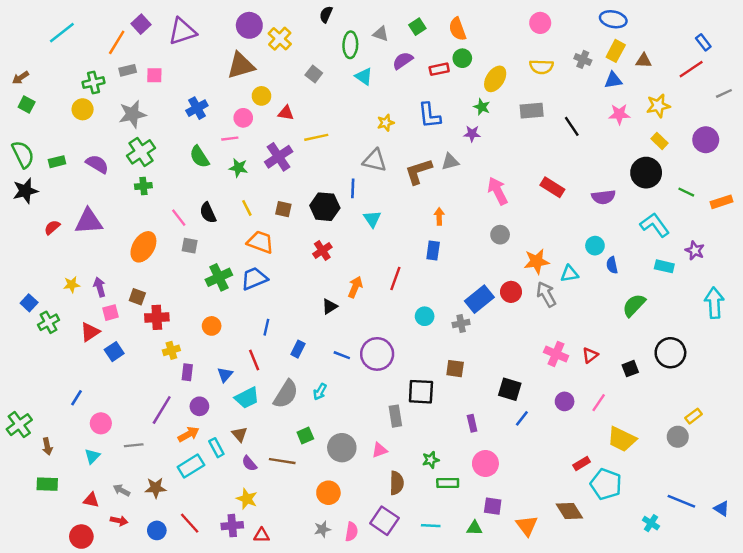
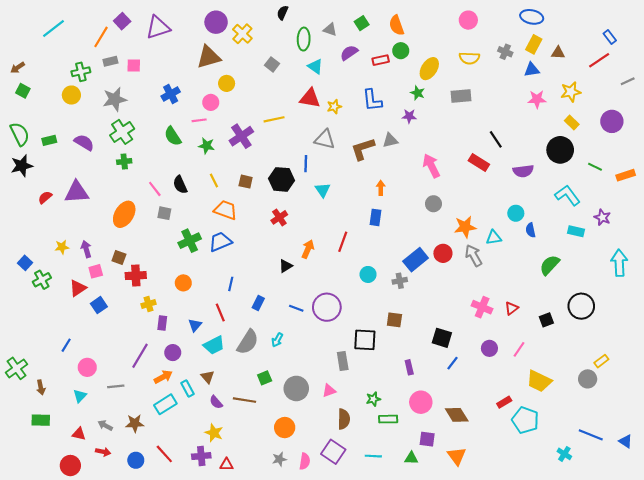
red triangle: (286, 113) -> (310, 98), moved, size x1.5
black line: (572, 126) -> (496, 139), moved
brown diamond: (569, 511) -> (457, 415), moved

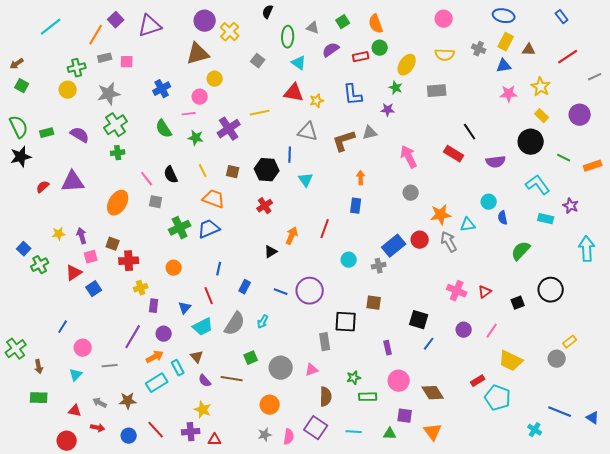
blue rectangle: (610, 37) -> (562, 17), moved
yellow star: (571, 92) -> (541, 87), turned -30

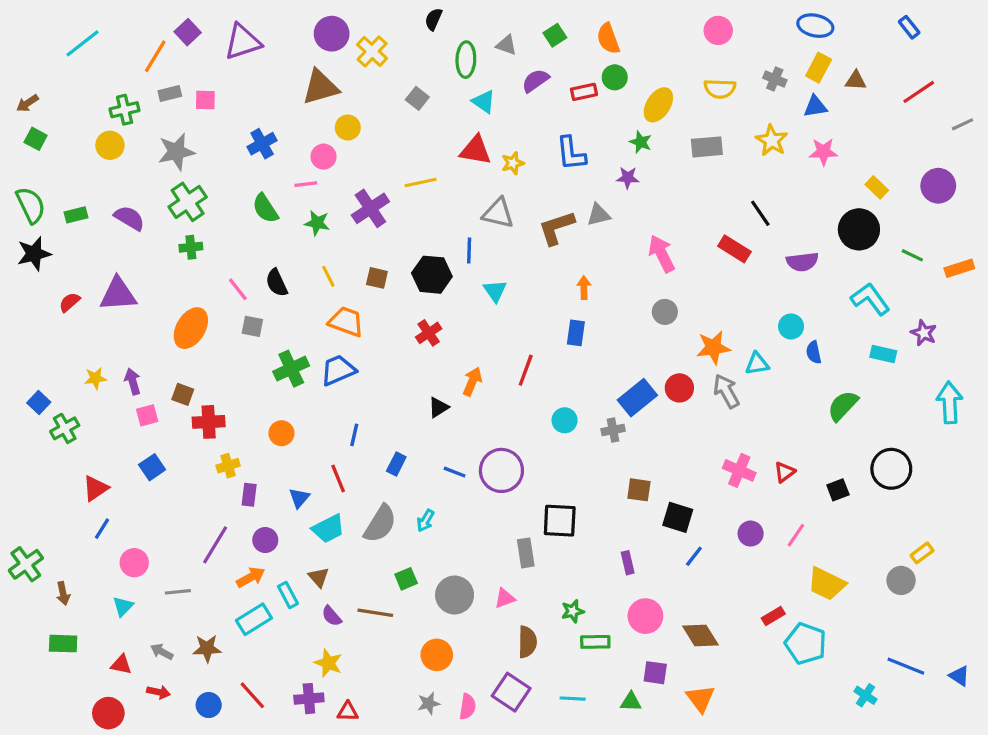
yellow star: (541, 87) -> (772, 140), moved
red triangle: (74, 273) -> (95, 488), moved
brown square: (374, 303) -> (639, 490), moved

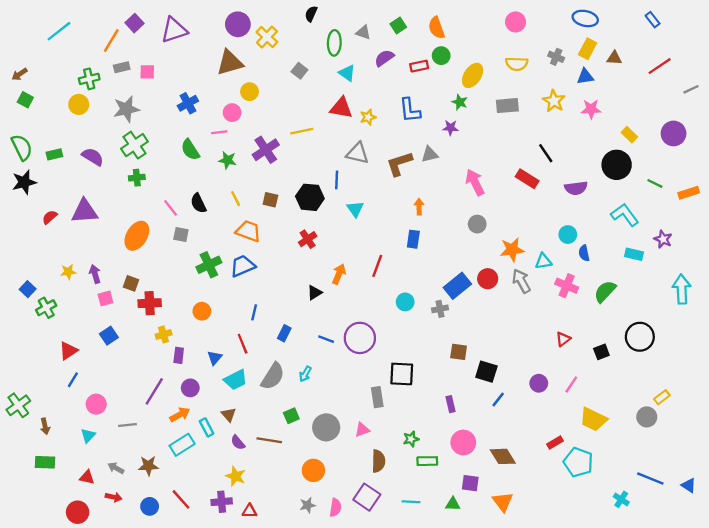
pink cross: (739, 470) -> (567, 286), moved

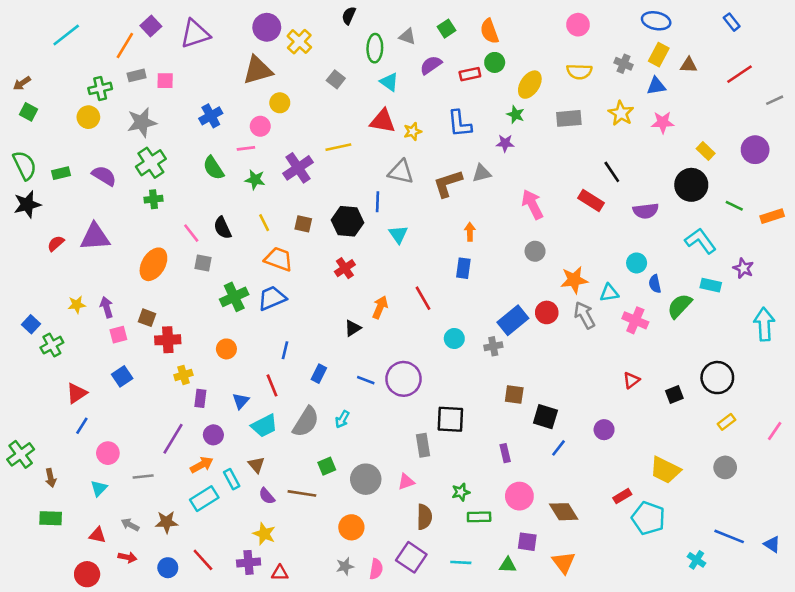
red line: (377, 266) -> (423, 298), turned -50
green semicircle: (605, 291) -> (680, 306), moved
pink line: (571, 384) -> (775, 431), moved
yellow rectangle: (662, 397) -> (726, 422), moved

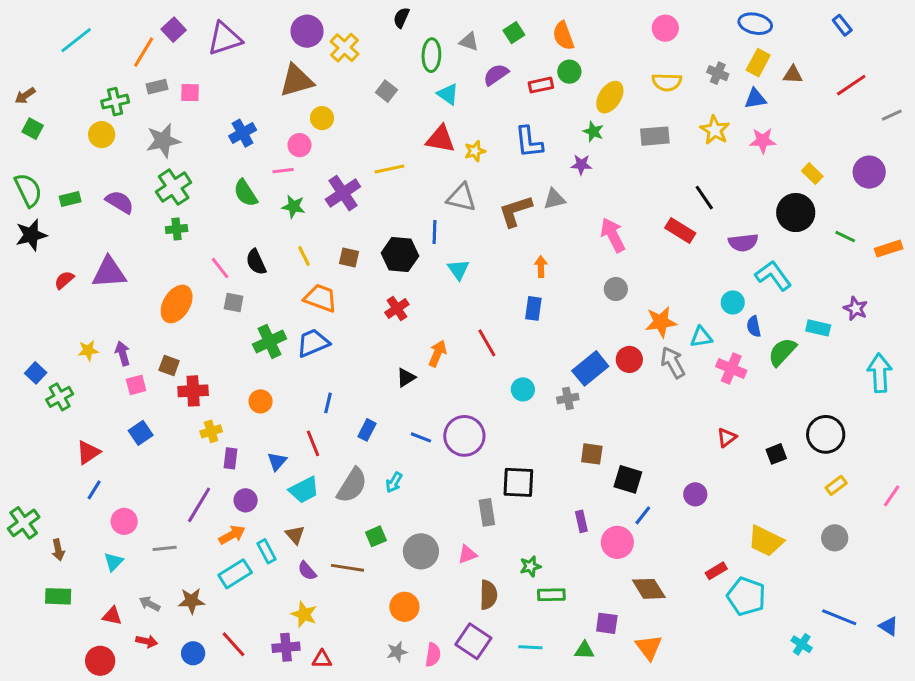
cyan L-shape: (700, 241) -> (773, 275), moved
pink circle: (519, 496) -> (617, 542), moved

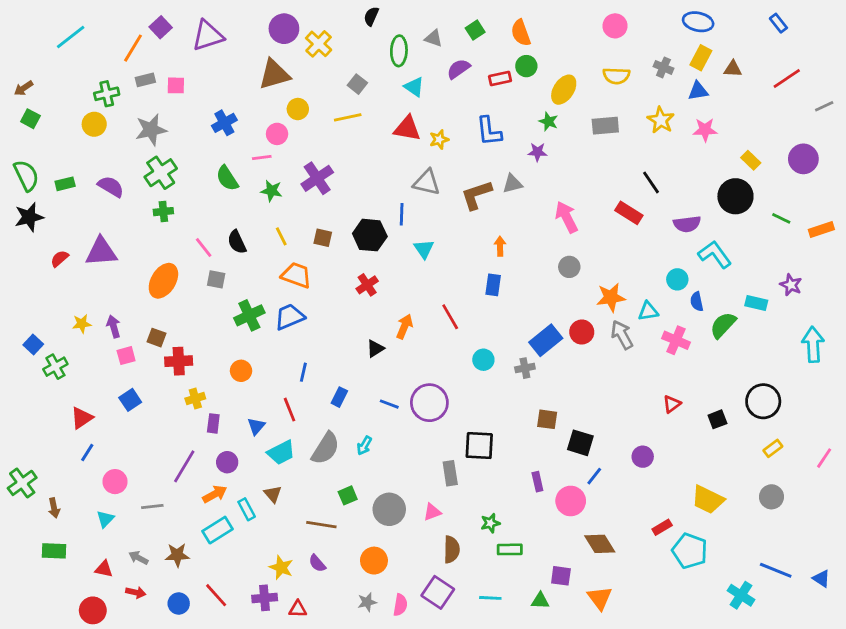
yellow line: (389, 169) -> (348, 117), moved
purple semicircle: (307, 571) -> (317, 563), moved
cyan cross: (802, 644) -> (741, 595), size x1.4

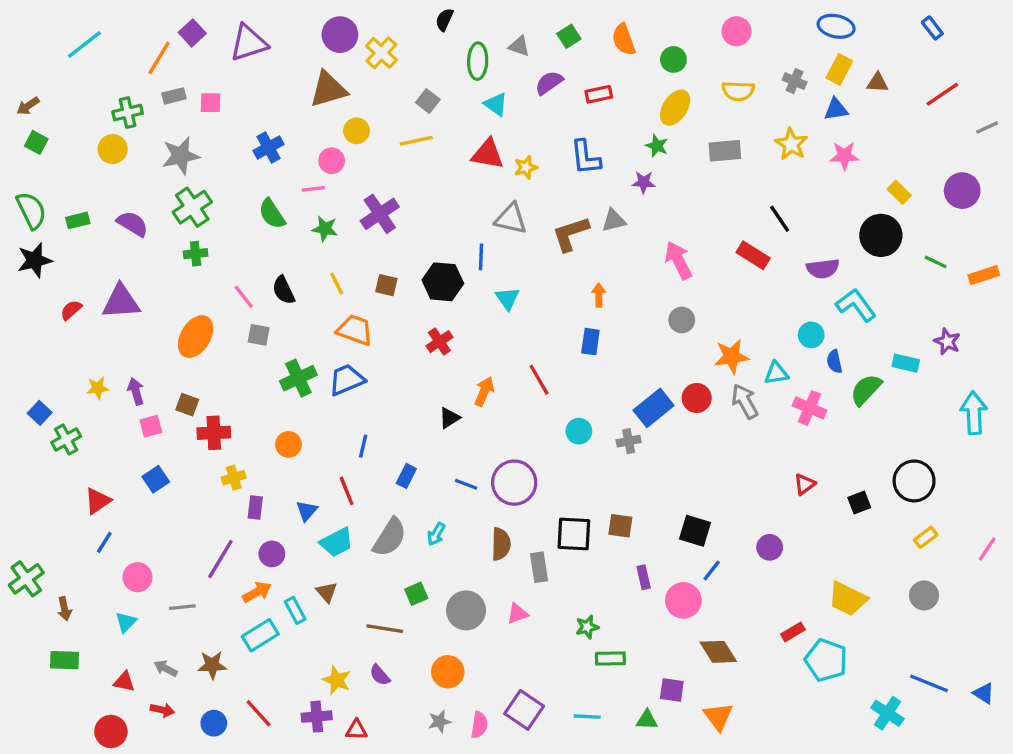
green circle: (526, 66) -> (673, 59), moved
brown square: (547, 419) -> (620, 526), moved
brown semicircle: (452, 549) -> (501, 544), moved

